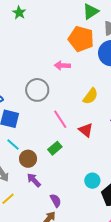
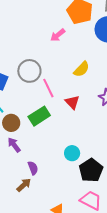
pink arrow: (62, 66) -> (58, 35), turned -49
gray circle: (37, 90) -> (29, 71), moved
green rectangle: (55, 148) -> (39, 116), size x1.5

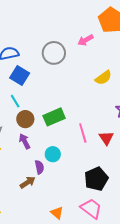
gray circle: (29, 71) -> (54, 53), moved
pink line: (48, 88) -> (83, 133), moved
red triangle: (72, 102) -> (106, 138), moved
cyan circle: (72, 153) -> (53, 154), moved

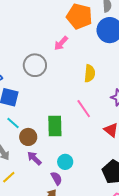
yellow semicircle: (103, 78) -> (90, 73), turned -30
green rectangle: (54, 117) -> (55, 126), turned -50
pink line: (83, 133) -> (84, 109), moved

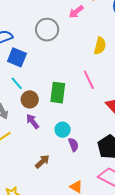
purple semicircle: (56, 178) -> (73, 145), moved

